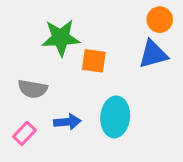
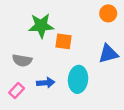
blue triangle: (153, 54) -> (108, 54), moved

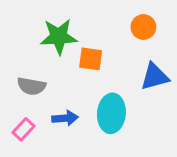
orange circle: (108, 13) -> (143, 27), moved

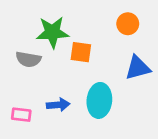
gray semicircle: (31, 86) -> (28, 59), moved
pink rectangle: (23, 129) -> (21, 115), turned 54

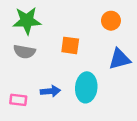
green star: (52, 32) -> (27, 21), moved

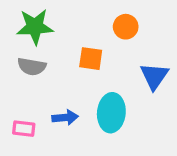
orange circle: (111, 21) -> (126, 27), moved
blue triangle: (120, 59) -> (154, 76), turned -40

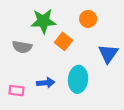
green star: (35, 27) -> (43, 21), moved
orange square: (91, 59) -> (63, 41), turned 30

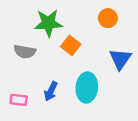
orange circle: (88, 19) -> (108, 18), moved
blue arrow: (46, 83) -> (51, 91), turned 120

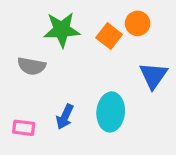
orange square: (71, 45) -> (109, 36), moved

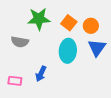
orange circle: (138, 23) -> (91, 26), moved
cyan ellipse: (111, 112) -> (68, 51), moved

